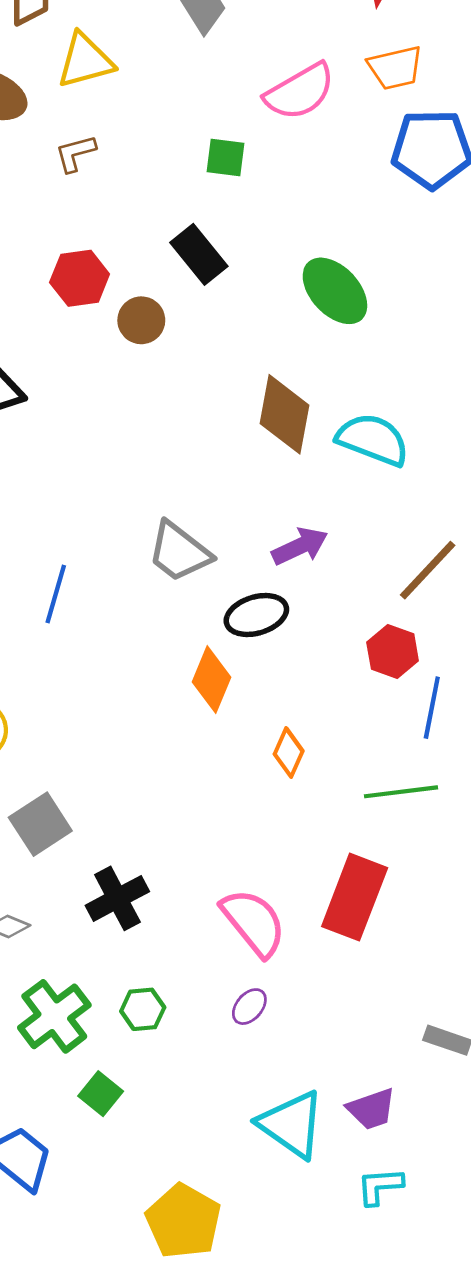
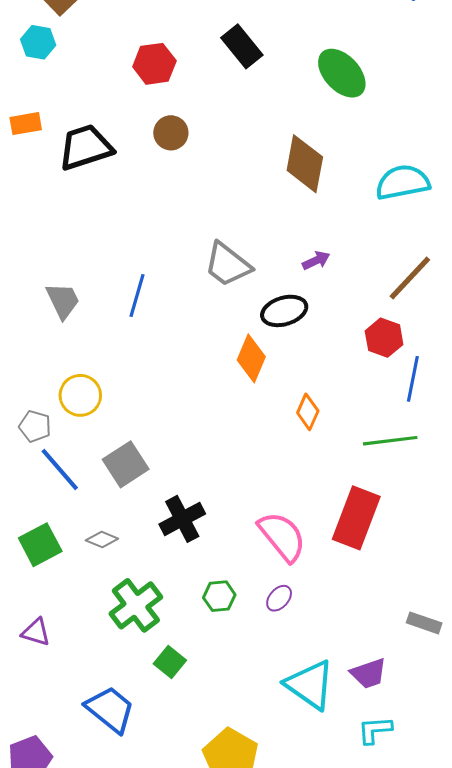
brown circle: (141, 320) -> (171, 133), moved
cyan semicircle: (373, 440) -> (403, 182), moved, turned -32
purple arrow: (300, 546) -> (316, 260), size x0.7
green hexagon: (143, 1009) -> (219, 596), moved

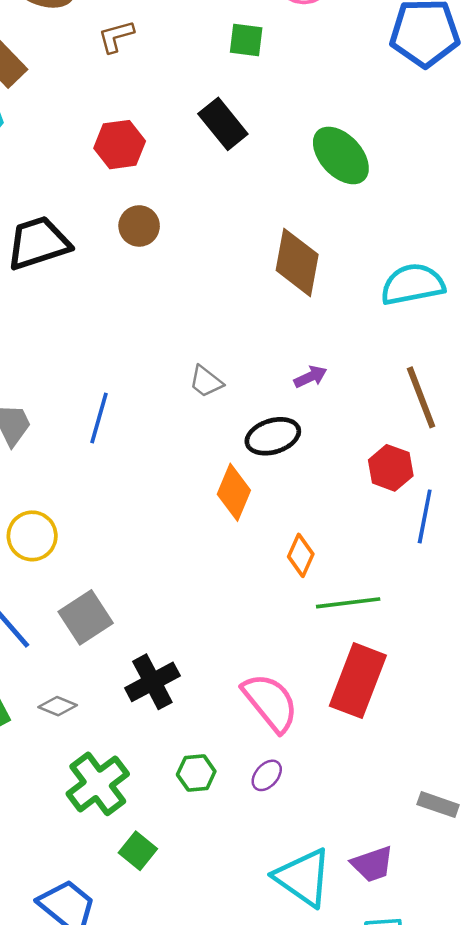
gray trapezoid: (228, 265) -> (206, 382), size x0.6
brown line: (410, 278) -> (421, 397), turned -64
green line: (390, 441) -> (348, 603), moved

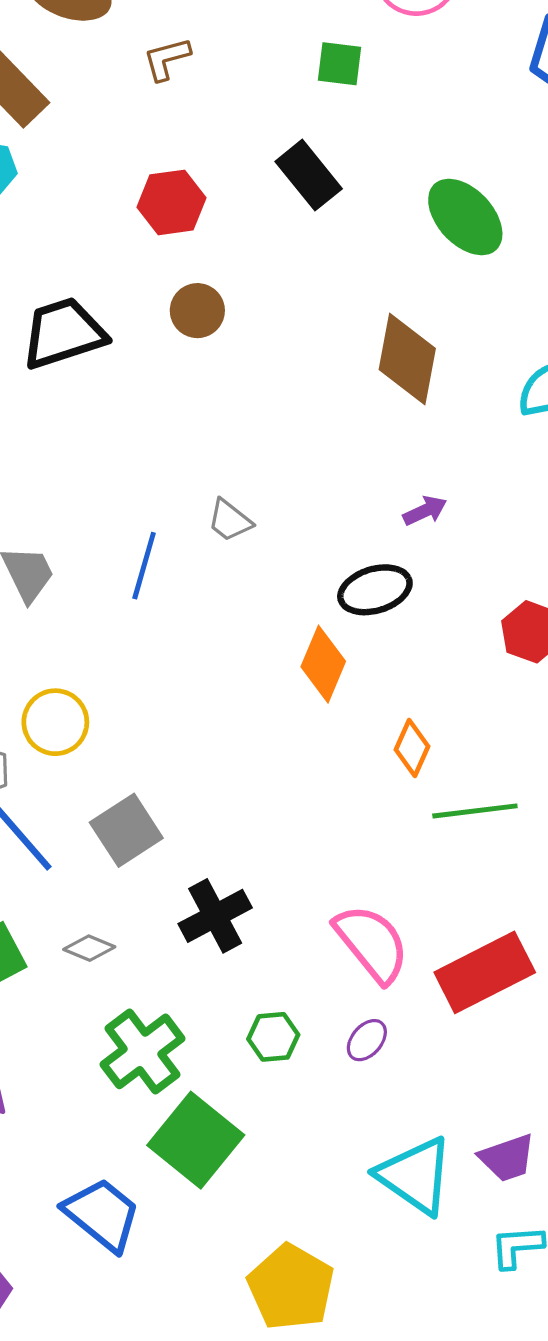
gray trapezoid: (206, 382) -> (230, 520), moved
red rectangle: (358, 681) -> (485, 972), moved, turned 42
green square: (138, 851) -> (196, 1140), size x1.8

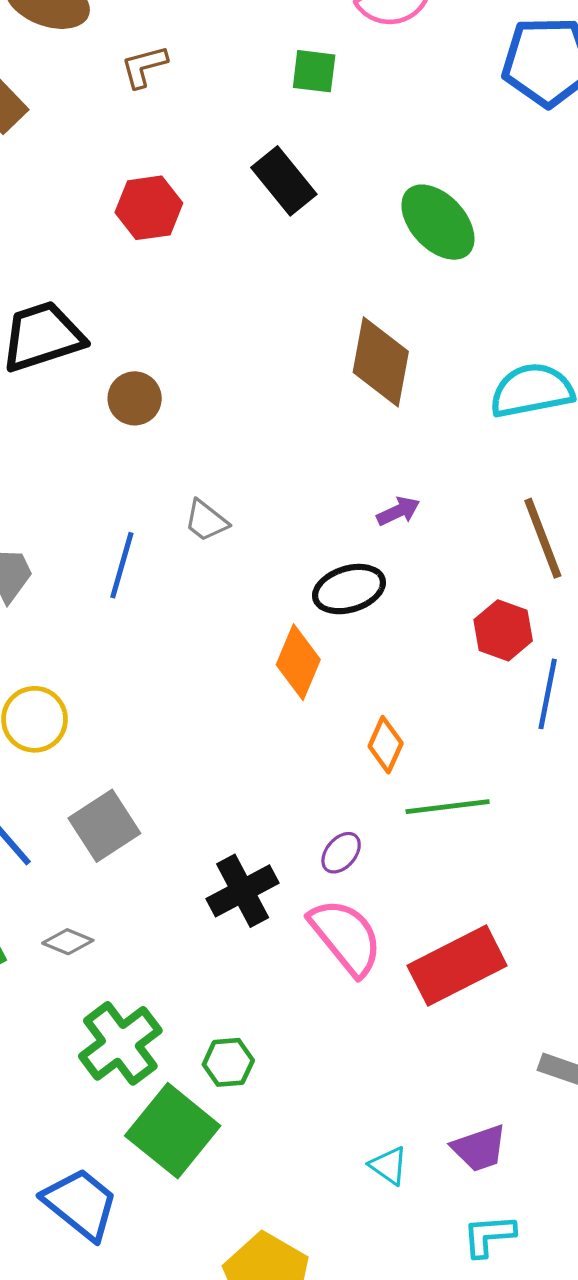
brown circle: (197, 311) -> (135, 398), moved
black cross: (215, 916) -> (243, 891), moved
green hexagon: (273, 1037) -> (228, 1062), moved
purple ellipse: (367, 1040) -> (341, 853), moved
cyan triangle: (415, 1176) -> (389, 1166), size x0.5

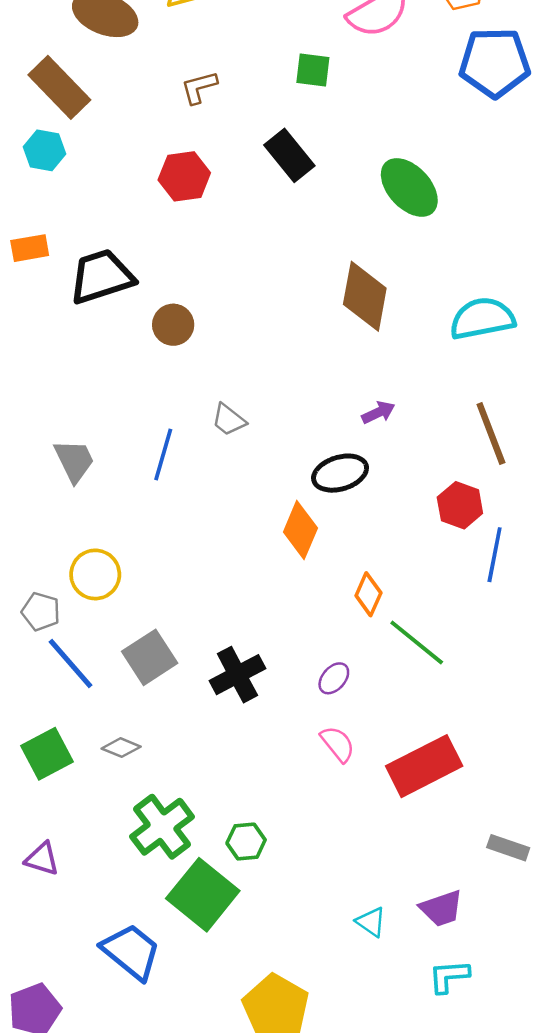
brown L-shape: (144, 66) -> (199, 87), moved
green line: (448, 807) -> (417, 642), turned 46
black cross: (243, 891) -> (237, 675), moved
pink semicircle: (346, 937) -> (338, 744), size x0.6

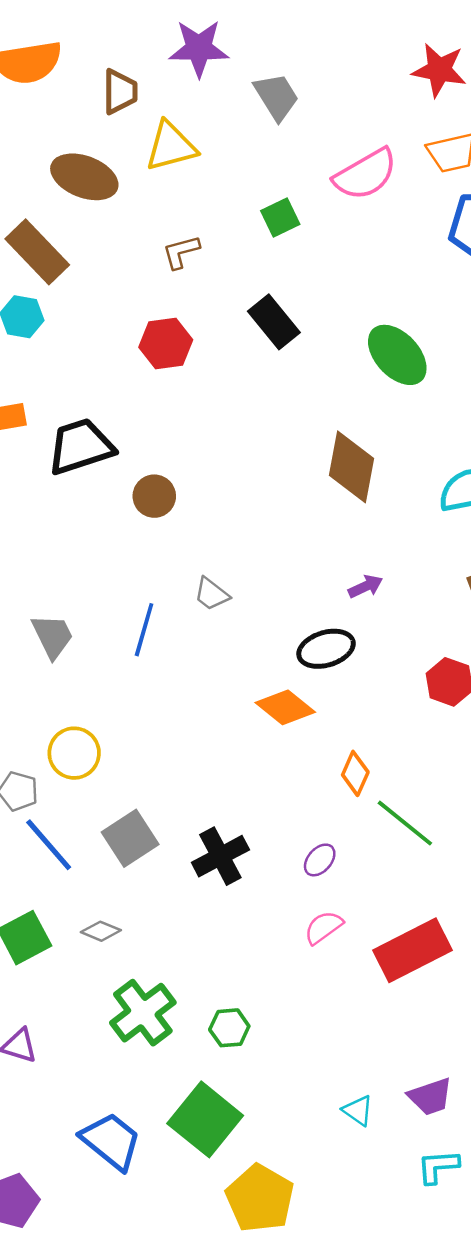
green square: (313, 70) -> (280, 218), moved, turned -33
orange diamond: (300, 530) -> (285, 707), turned -74
pink semicircle: (338, 744) -> (323, 927), turned -87
green square: (203, 895) -> (205, 1119), moved

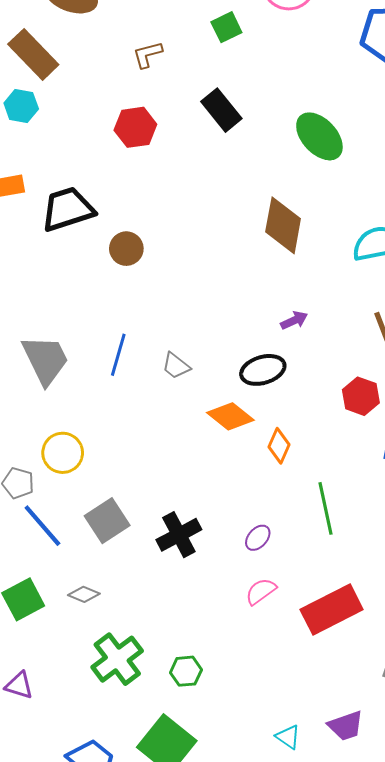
gray trapezoid: (212, 594) -> (176, 366), moved
gray trapezoid: (53, 636) -> (45, 360), size x1.4
orange diamond: (355, 773) -> (279, 446), moved
green line: (405, 823) -> (325, 508), turned 39

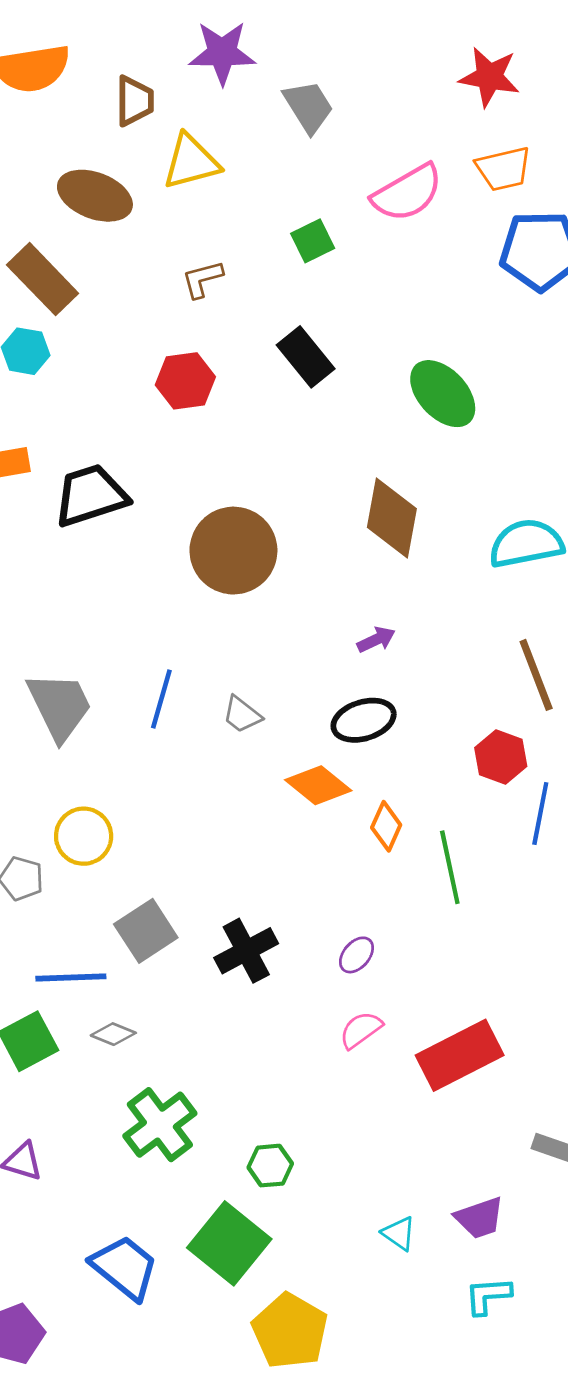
brown circle: (126, 249) -> (233, 551), moved, size x1.8
purple arrow: (294, 320) -> (376, 640), moved
green line: (325, 508) -> (450, 867), moved
blue line: (42, 526) -> (71, 978), moved, turned -51
green hexagon: (186, 671) -> (270, 1166), moved

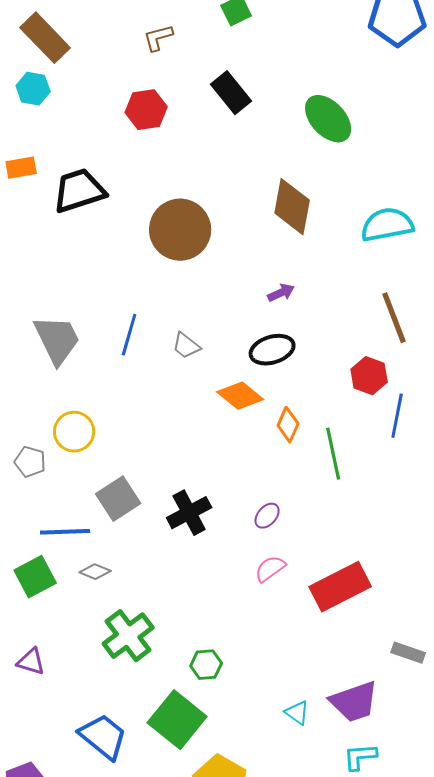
purple trapezoid: (479, 1218) -> (354, 702), size x1.4

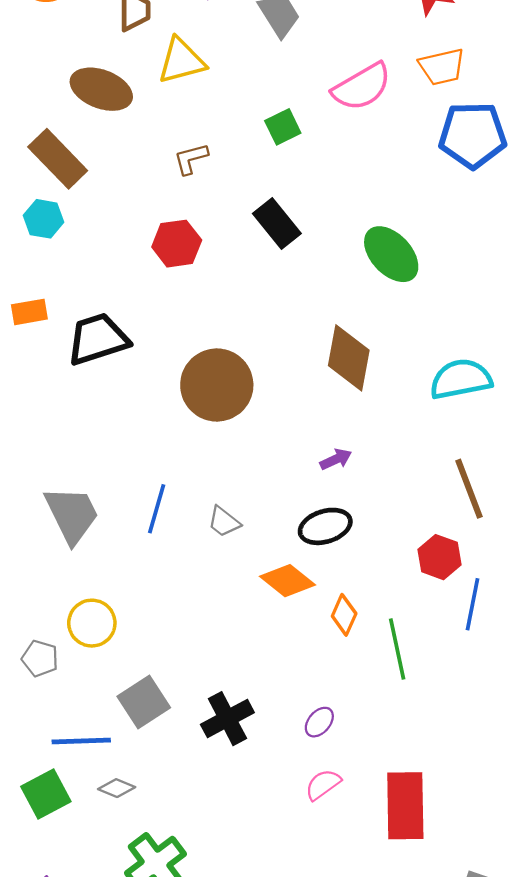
red rectangle: (340, 587) -> (405, 806), turned -64

